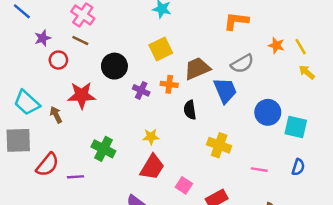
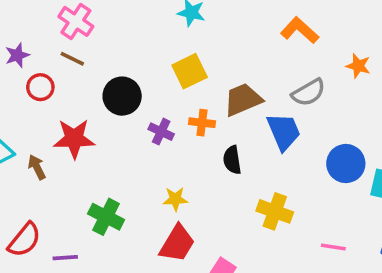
orange L-shape: (236, 21) -> (300, 30), turned 35

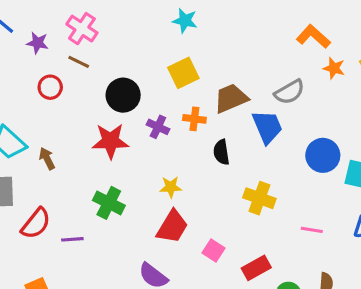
orange L-shape: (300, 30) -> (313, 36), moved
purple star: (17, 55) -> (38, 43), moved, turned 30
red star: (74, 139) -> (110, 141), moved

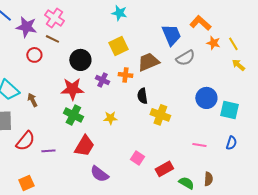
purple star: (38, 43) -> (26, 27), size x1.5
blue trapezoid: (267, 127) -> (171, 35), moved
yellow cross: (259, 198) -> (160, 115), moved
green cross: (109, 203) -> (73, 115), moved
red trapezoid: (172, 227) -> (84, 146), moved

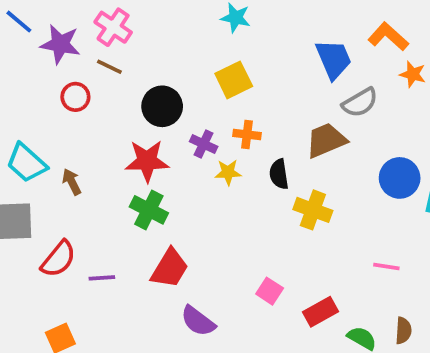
brown trapezoid: (148, 62) -> (326, 140), moved
yellow star: (110, 118) -> (228, 172), moved

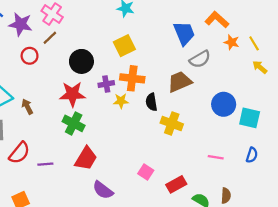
brown line: (109, 67) -> (50, 38), turned -70
orange cross: (247, 135) -> (132, 78), size x1.5
purple cross: (204, 144) -> (106, 84), turned -35

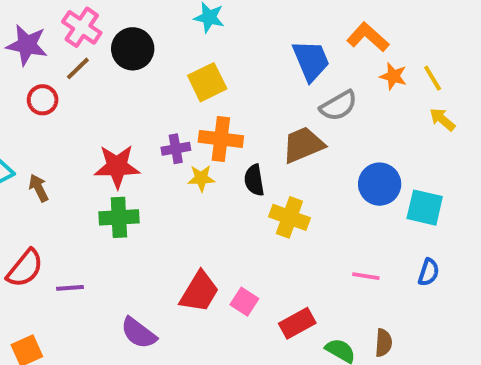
black circle: (81, 61) -> (133, 49), moved
green cross: (74, 123) -> (119, 217), turned -30
red trapezoid: (86, 158) -> (199, 292), moved
purple semicircle: (103, 190) -> (139, 333), moved

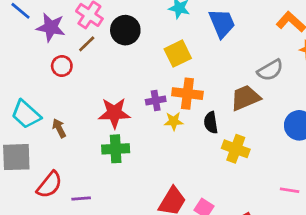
blue trapezoid: (311, 61) -> (222, 23), moved

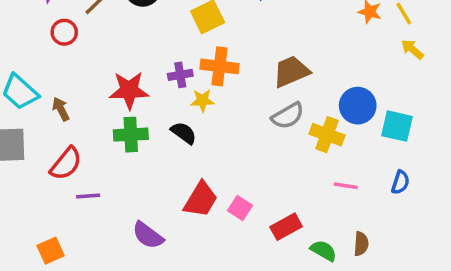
gray semicircle: (270, 70) -> (288, 116), moved
black semicircle: (211, 123) -> (184, 133), moved, turned 135
yellow cross: (236, 149) -> (327, 135), moved
red semicircle: (49, 185) -> (66, 164), moved

